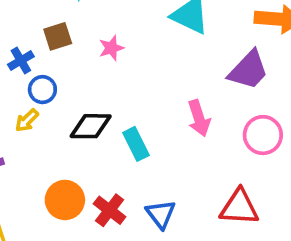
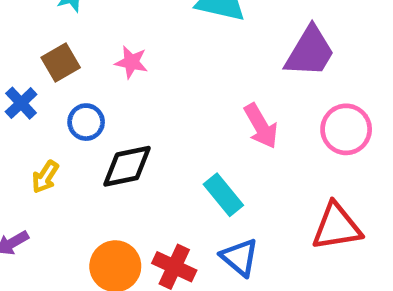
pink star: (111, 48) -> (131, 62), turned -30
blue circle: (42, 90) -> (86, 122), moved
cyan rectangle: (136, 144) -> (223, 195), moved

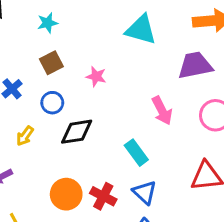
purple trapezoid: (310, 52) -> (195, 65), turned -135
pink star: (131, 62) -> (96, 77), moved
brown square: (61, 63) -> (51, 63), moved

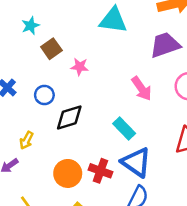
brown square: (51, 63) -> (51, 49), moved
yellow arrow: (25, 136) -> (27, 140), moved
blue triangle: (145, 192) -> (136, 162), size x1.4

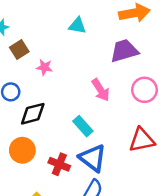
cyan triangle: (113, 20) -> (77, 26), size x0.7
orange circle: (68, 173) -> (22, 150), moved

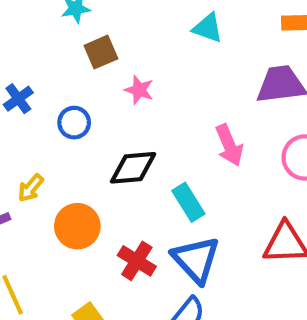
black diamond: (33, 114) -> (133, 168), moved

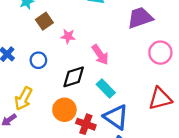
pink arrow: (229, 145) -> (100, 55), moved
yellow arrow: (31, 188) -> (23, 99), size x1.5
orange circle: (77, 226) -> (64, 110), moved

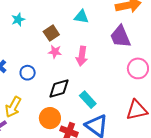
purple trapezoid: (140, 18) -> (120, 37), turned -95
brown square: (44, 21) -> (51, 33), moved
pink arrow: (100, 55) -> (82, 56), moved, turned 42

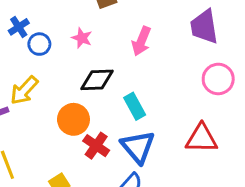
pink star: (55, 52) -> (82, 38), moved
blue circle: (28, 73) -> (39, 44), moved

